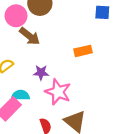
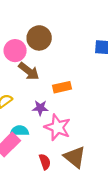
orange rectangle: (83, 51) -> (62, 87), moved

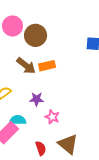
pink circle: (15, 51) -> (13, 26), moved
orange rectangle: (62, 87) -> (47, 66), moved
pink star: (57, 127) -> (52, 117), size x0.6

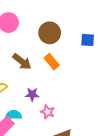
brown circle: (36, 35) -> (50, 33), moved
orange rectangle: (47, 66) -> (52, 62), moved, turned 63

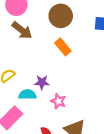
brown arrow: (22, 62) -> (22, 30), moved
cyan semicircle: (14, 115) -> (27, 95), moved

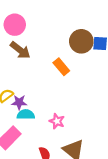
brown circle: (61, 16) -> (81, 41), moved
purple star: (42, 82) -> (19, 102), moved

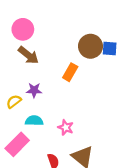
orange rectangle: (61, 67) -> (70, 72), turned 70
purple star: (19, 102) -> (34, 90), moved

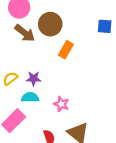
brown circle: (90, 46) -> (50, 24), moved
purple star: (34, 90) -> (34, 79), moved

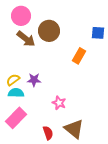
orange rectangle: (66, 50) -> (79, 56), moved
cyan semicircle: (30, 97) -> (16, 93), moved

